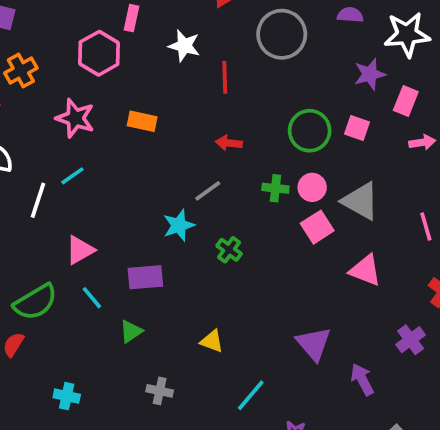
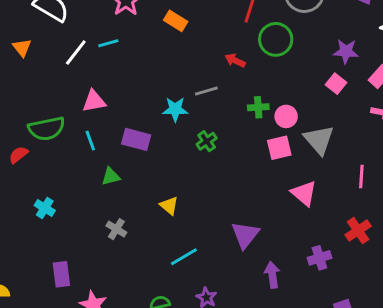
purple star: (370, 74) -> (346, 51), moved
green circle: (310, 131) -> (276, 39), moved
green cross: (275, 188) -> (258, 107), turned -30

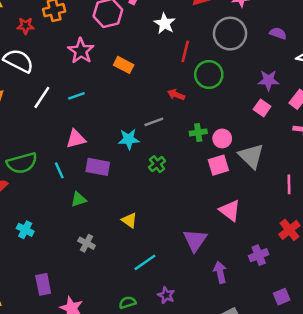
cyan line: (108, 43) -> (76, 96), moved
pink triangle: (94, 101) -> (76, 139), moved
pink triangle: (304, 193) -> (230, 211), moved

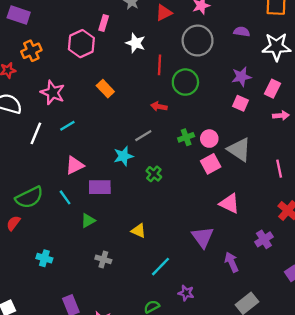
pink star: (81, 51) -> (53, 93), moved
orange rectangle: (124, 65) -> (105, 89), turned 30

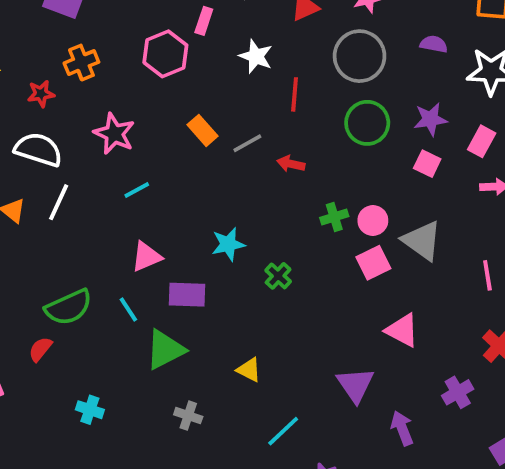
green circle: (185, 82) -> (367, 123), moved
white line: (36, 133) -> (59, 202), moved
gray line: (143, 136) -> (247, 143), moved
green triangle: (88, 221) -> (165, 350), size x1.6

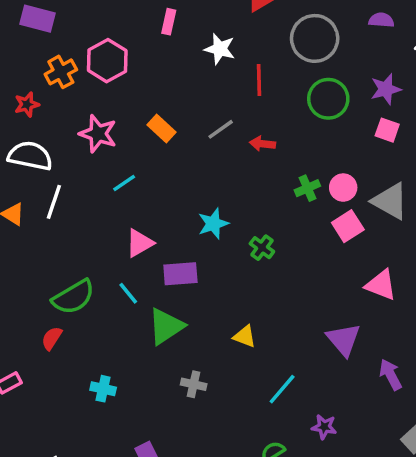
pink hexagon: (165, 54) -> (107, 61), moved
orange rectangle: (202, 130) -> (162, 128), moved

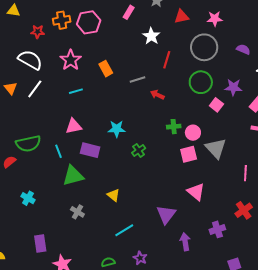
pink square: (387, 130) -> (216, 105), moved

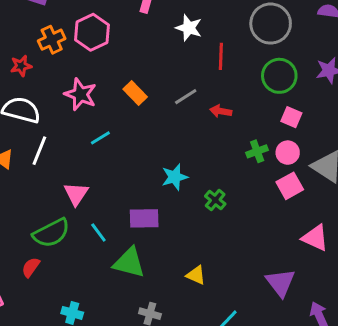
pink square: (216, 105) -> (291, 117), moved
pink triangle: (74, 126) -> (76, 194), moved, turned -30
green triangle: (73, 176) -> (129, 263), turned 45

